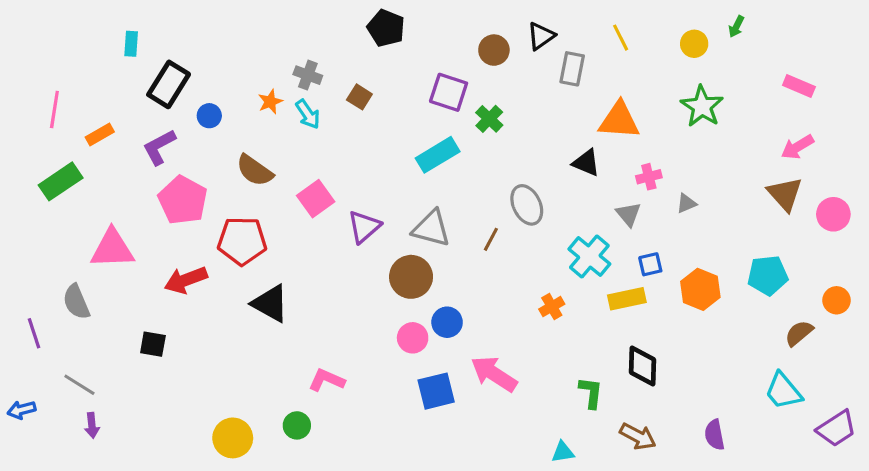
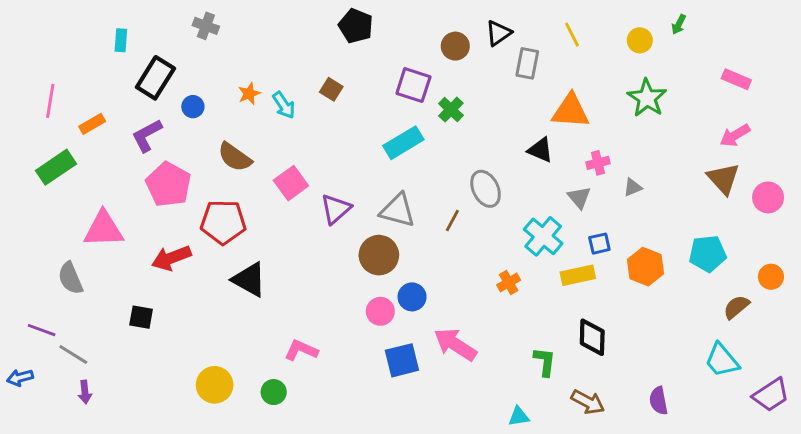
gray cross: (308, 75) -> (206, 26), moved
purple line: (34, 333) -> (42, 330), moved, turned -52
yellow circle: (233, 438) -> (215, 385), moved

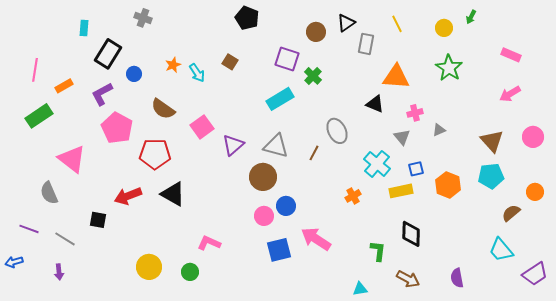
brown triangle: (723, 179) -> (492, 141), moved
pink triangle: (104, 229) -> (72, 159), turned 40
red arrow: (171, 258) -> (128, 196), moved
gray line: (73, 355) -> (65, 239), moved

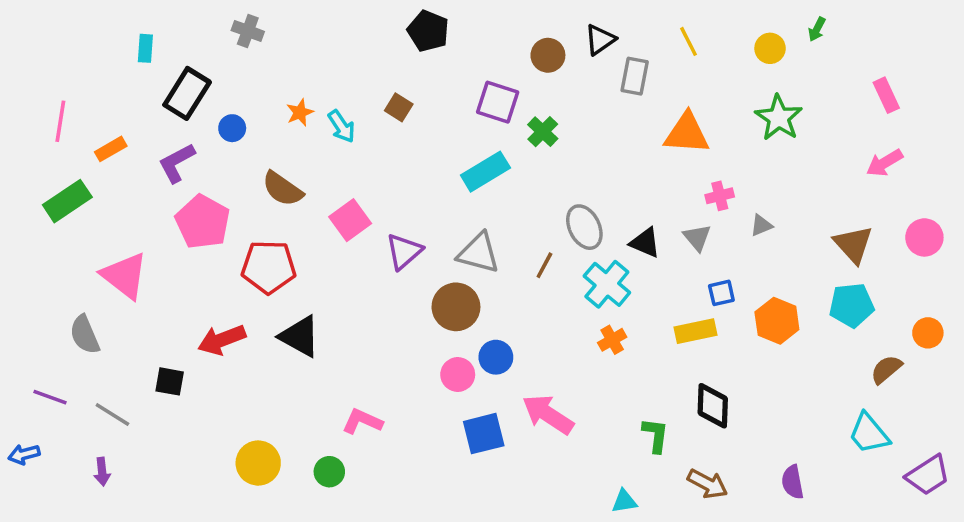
pink rectangle: (511, 55) -> (886, 95), turned 42
black triangle: (375, 104) -> (645, 243), moved
cyan cross: (377, 164) -> (607, 284), moved

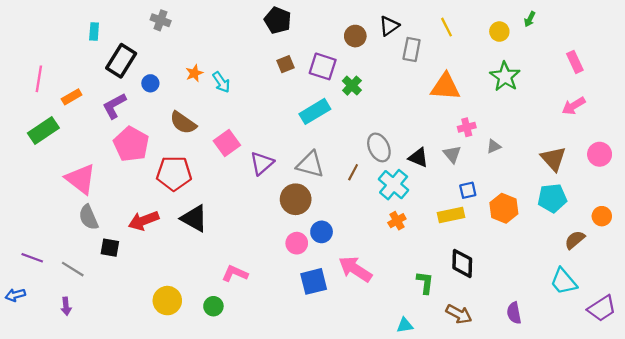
brown square: (399, 107) -> (285, 64), moved, turned 36
gray semicircle: (85, 335) -> (88, 217), moved

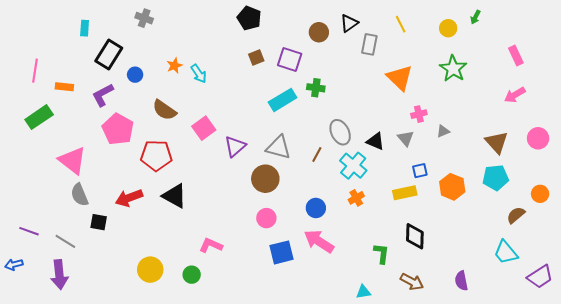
green cross: (352, 86) -> (316, 88), moved, turned -36
orange triangle: (445, 87) -> (400, 78), turned 40
orange rectangle: (72, 97) -> (64, 87), turned 36
blue circle: (322, 232) -> (316, 208), moved
purple arrow: (66, 306) -> (59, 275), size x1.8

